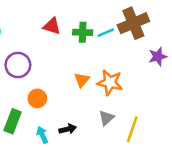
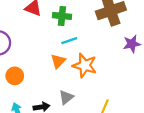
cyan line: (106, 33) -> (69, 41), moved
gray triangle: (106, 118) -> (66, 97), moved

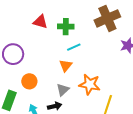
orange star: (85, 65) -> (90, 84), moved
gray triangle: (66, 97) -> (63, 90), moved

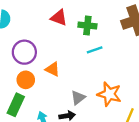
orange triangle: (66, 66) -> (53, 69), moved, turned -48
orange circle: (29, 81) -> (26, 80), moved

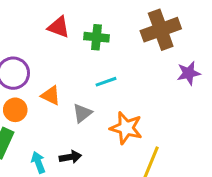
cyan line: (95, 50) -> (106, 82), moved
gray triangle: (78, 98) -> (82, 113), moved

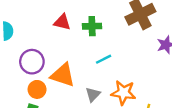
orange triangle: (51, 95) -> (63, 75), size x1.6
gray triangle: (82, 113) -> (93, 94), moved

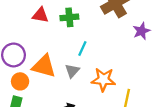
cyan line: (104, 59) -> (82, 49), turned -35
gray triangle: (93, 94) -> (72, 71), moved

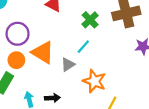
green cross: (69, 17) -> (90, 20), moved, turned 35

